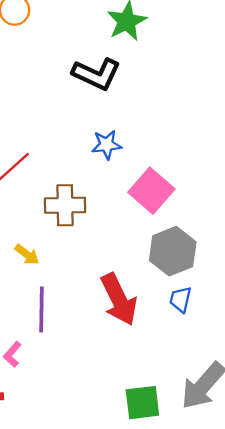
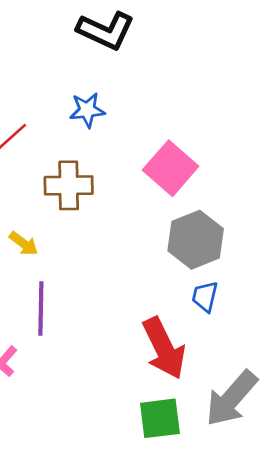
blue star: (107, 145) -> (87, 110), moved
red arrow: (119, 299) -> (164, 348), moved

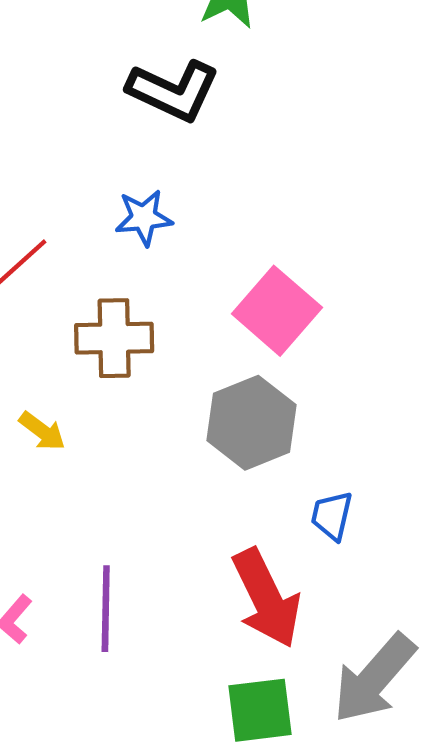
gray hexagon: (196, 240) -> (252, 423), moved
purple line: (41, 308) -> (106, 609), moved

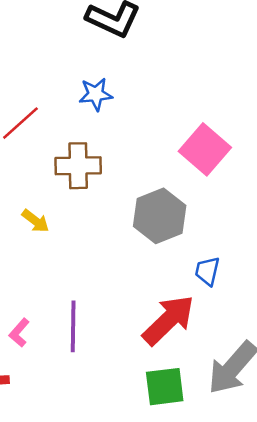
pink square: (277, 311) -> (205, 149), moved
red arrow: (266, 598) -> (168, 320), turned -108

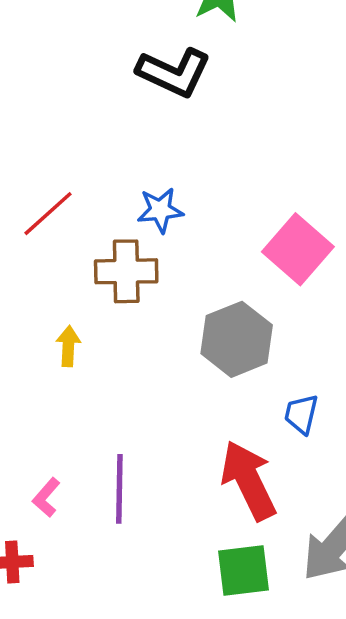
blue star: (96, 94) -> (160, 210), moved
yellow arrow: (35, 221) -> (68, 346), turned -124
red arrow: (168, 320) -> (249, 480), turned -72

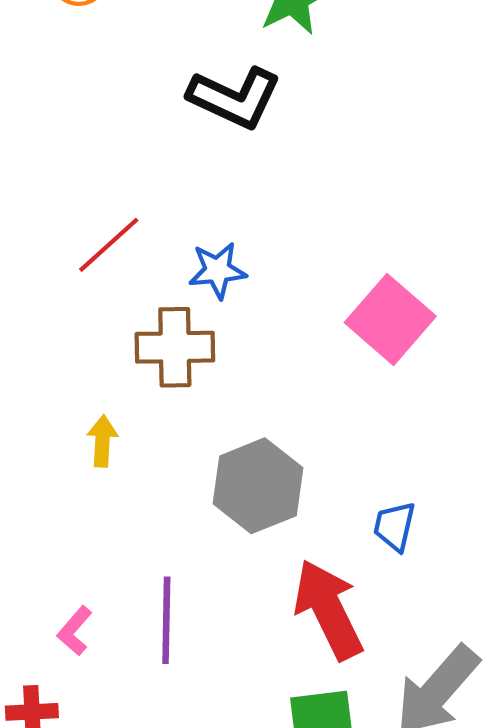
red line: (48, 214) -> (109, 245), moved
gray hexagon: (237, 339) -> (258, 486), moved

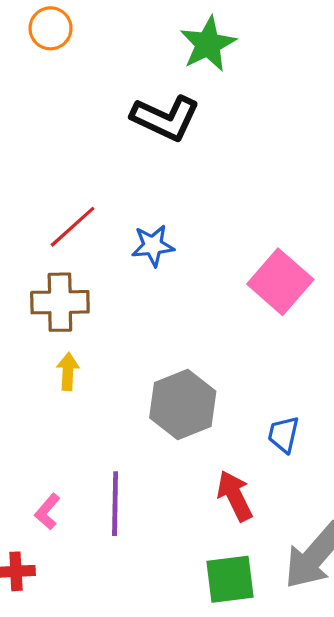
brown cross: (175, 347) -> (60, 302), moved
red arrow: (328, 610) -> (235, 496), size x0.7

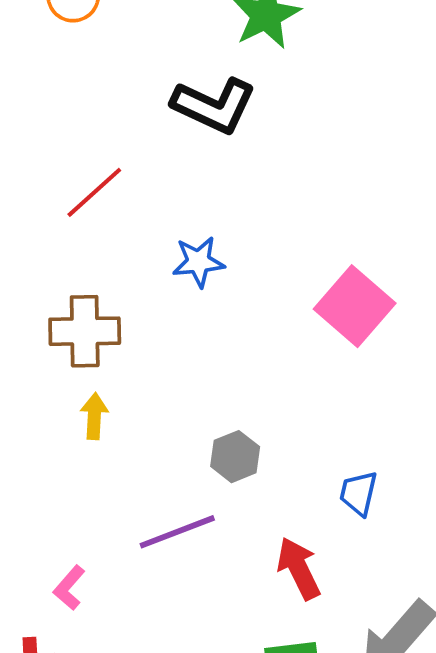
red line: (73, 227) -> (94, 192), moved
gray hexagon: (183, 405) -> (235, 457), size x0.6
purple line: (115, 504) -> (177, 532), moved, turned 68

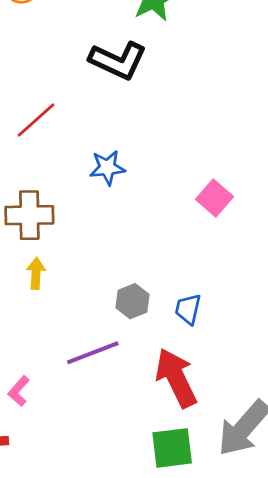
pink square: (355, 306) -> (215, 198), size x0.7
blue trapezoid: (359, 493) -> (188, 309), moved
red arrow: (299, 568) -> (176, 378), size x1.4

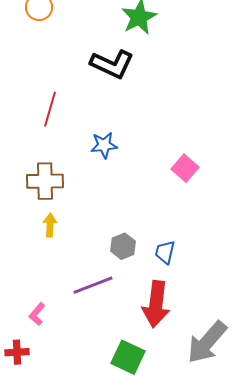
red line: (36, 120) -> (50, 109), turned -32
red arrow: (176, 378) -> (156, 304), turned -147
green square: (172, 448) -> (128, 357), moved, turned 32

